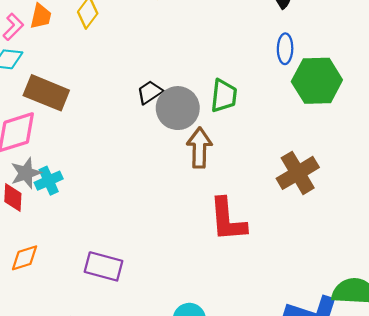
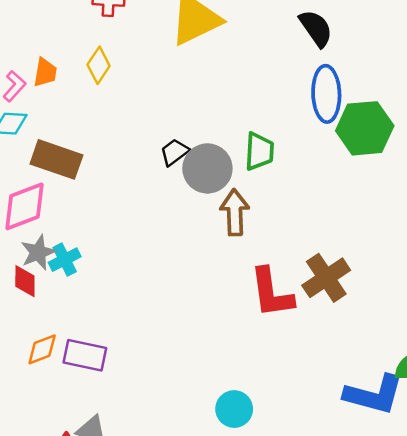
blue ellipse: (285, 49) -> (326, 94), size x1.6
brown cross: (298, 173) -> (326, 278), moved
purple rectangle: (104, 266) -> (85, 355), moved

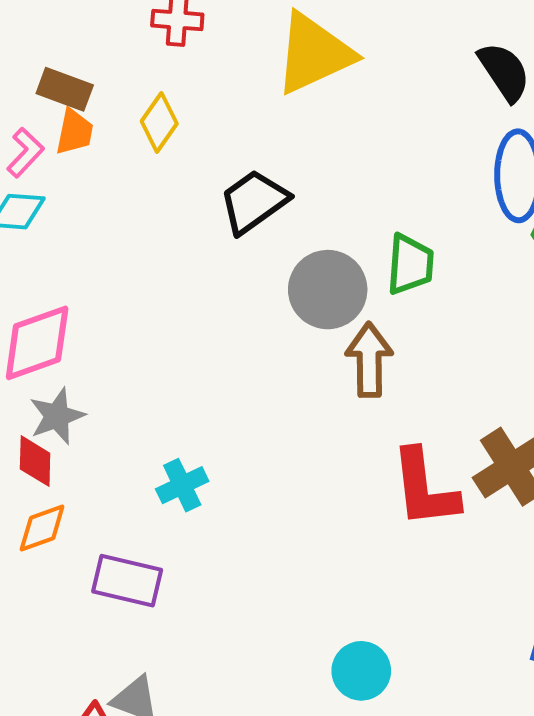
black trapezoid: (174, 152) -> (254, 202), moved, size x1.5
brown rectangle: (56, 159) -> (65, 89), moved, size x0.7
cyan cross: (65, 260) -> (182, 485), moved
orange diamond: (42, 349) -> (42, 528), moved

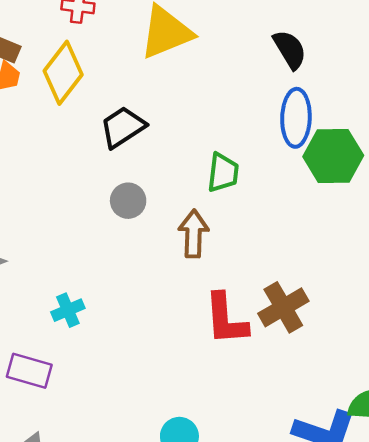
yellow diamond: (159, 122) -> (63, 73), size x1.6
gray circle: (328, 290) -> (128, 201), moved, size x0.7

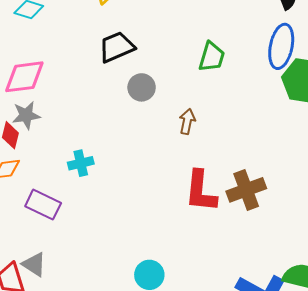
black trapezoid: (123, 127) -> (117, 47), moved
green trapezoid: (223, 173) -> (212, 57), moved
brown arrow: (193, 234) -> (187, 121), size x0.7

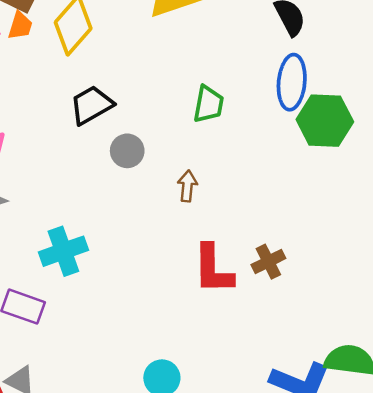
cyan cross: (81, 163) -> (63, 251), size x1.5
brown cross: (246, 190) -> (268, 262), size x0.7

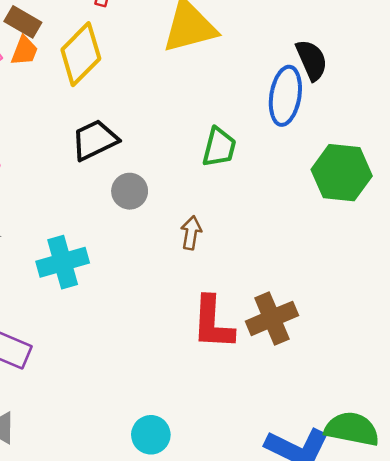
blue ellipse: (292, 82) -> (285, 96), moved
cyan cross: (63, 251) -> (63, 262), moved
brown cross: (268, 262) -> (272, 318), size x1.4

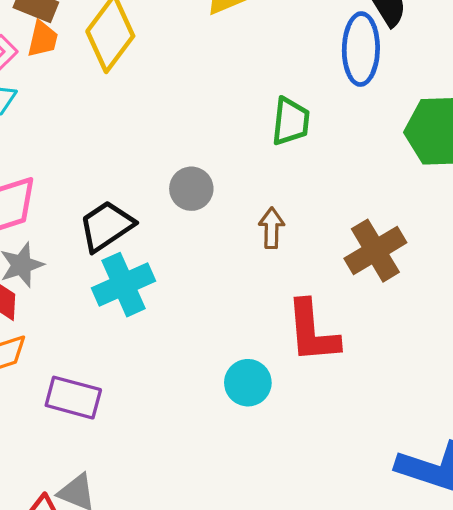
black trapezoid: (95, 140) -> (106, 226), moved
brown cross: (272, 318) -> (375, 251), moved
cyan circle: (151, 435) -> (248, 383), moved

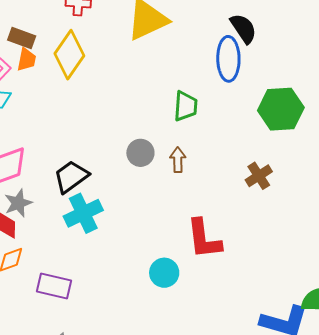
gray circle: (191, 189) -> (140, 153), moved
brown arrow: (272, 228) -> (178, 160), moved
brown cross: (375, 251) -> (259, 176), moved, size x0.7

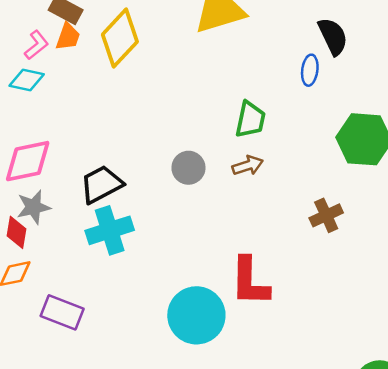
blue ellipse: (228, 59) -> (310, 70), size x0.6
brown arrow: (178, 160) -> (248, 166), moved, turned 65
cyan circle: (164, 273) -> (196, 315), size x1.6

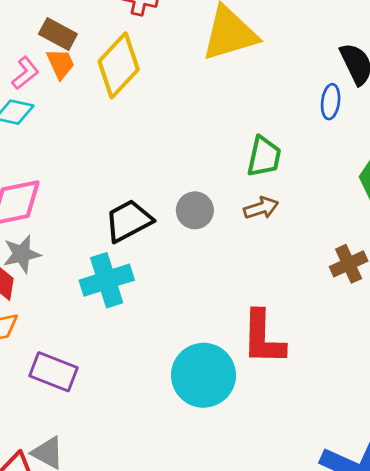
orange trapezoid: (68, 37) -> (61, 64), turned -44
black trapezoid: (101, 184) -> (129, 221), moved

